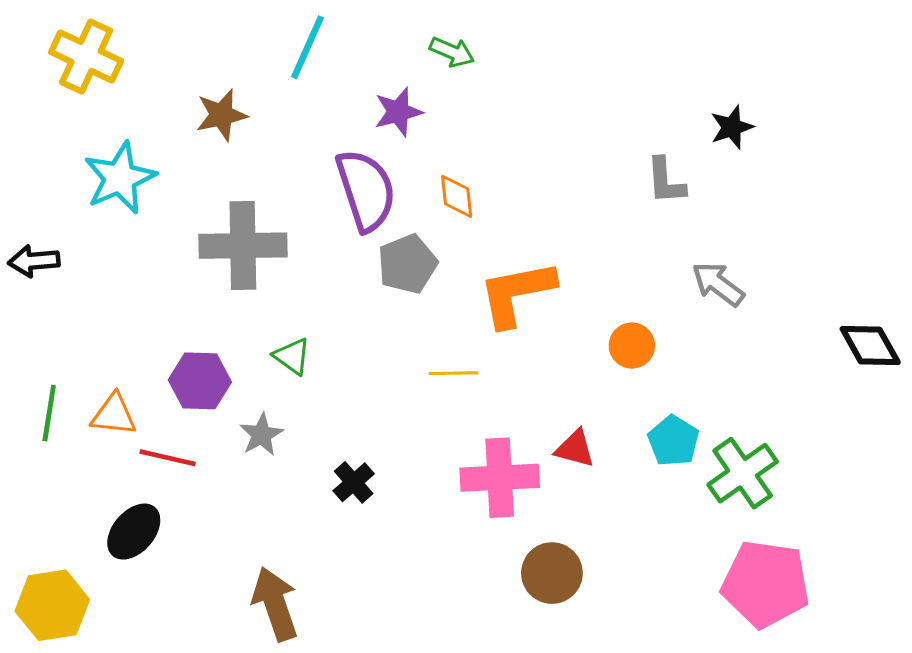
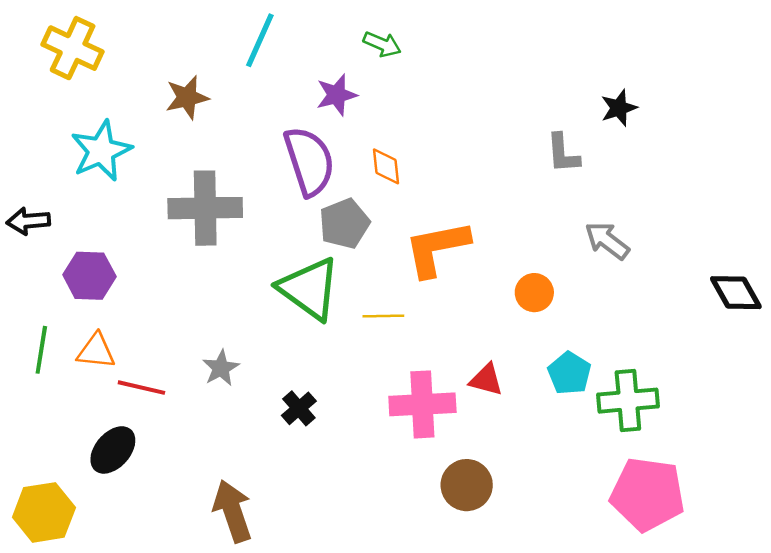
green triangle: (292, 356) -> (309, 289), moved, size x2.0
purple hexagon: (200, 381) -> (89, 276), moved
green cross: (743, 473) -> (628, 401), turned 30

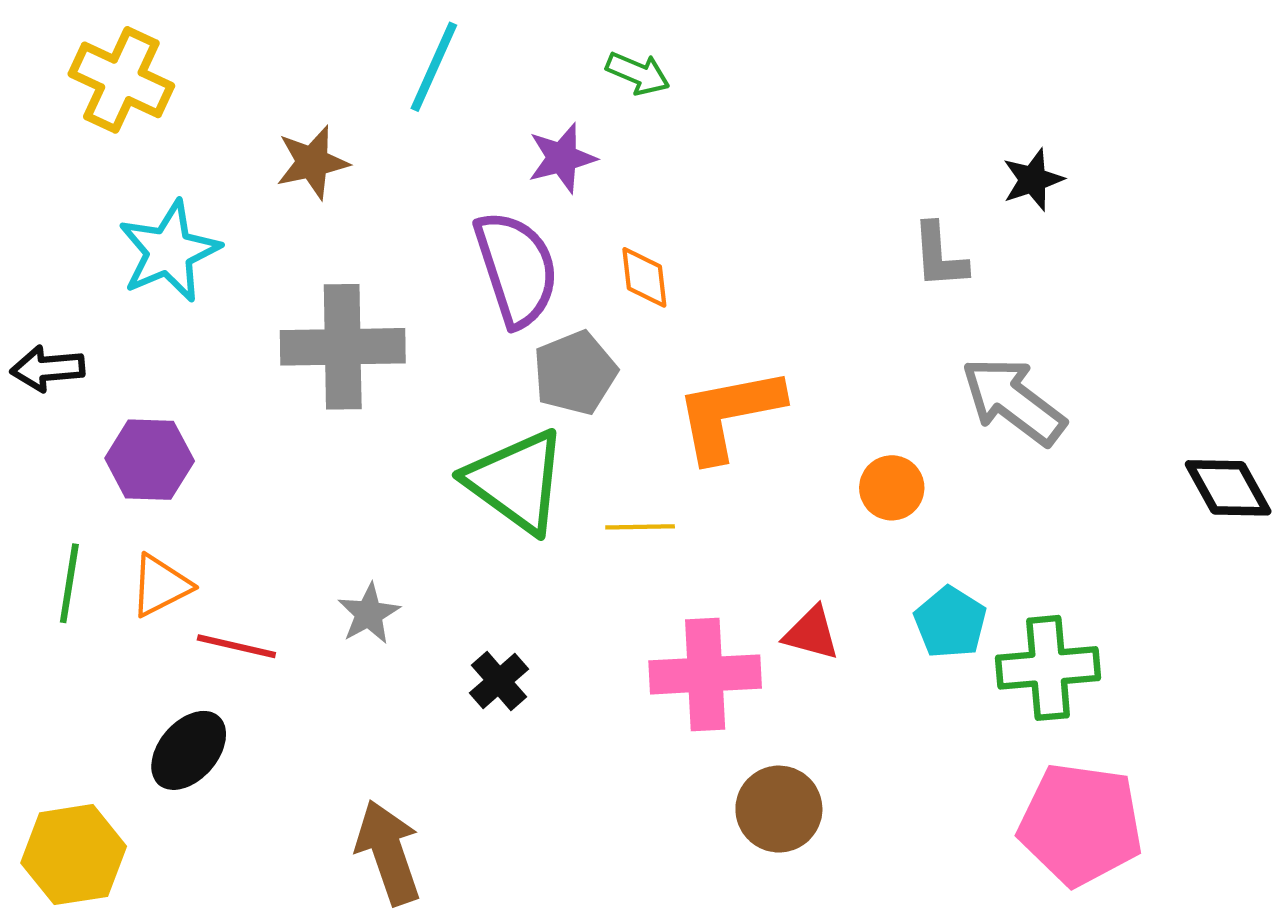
gray arrow: (607, 241) -> (1013, 401), size x1.4
orange triangle: (96, 351) -> (160, 585), turned -33

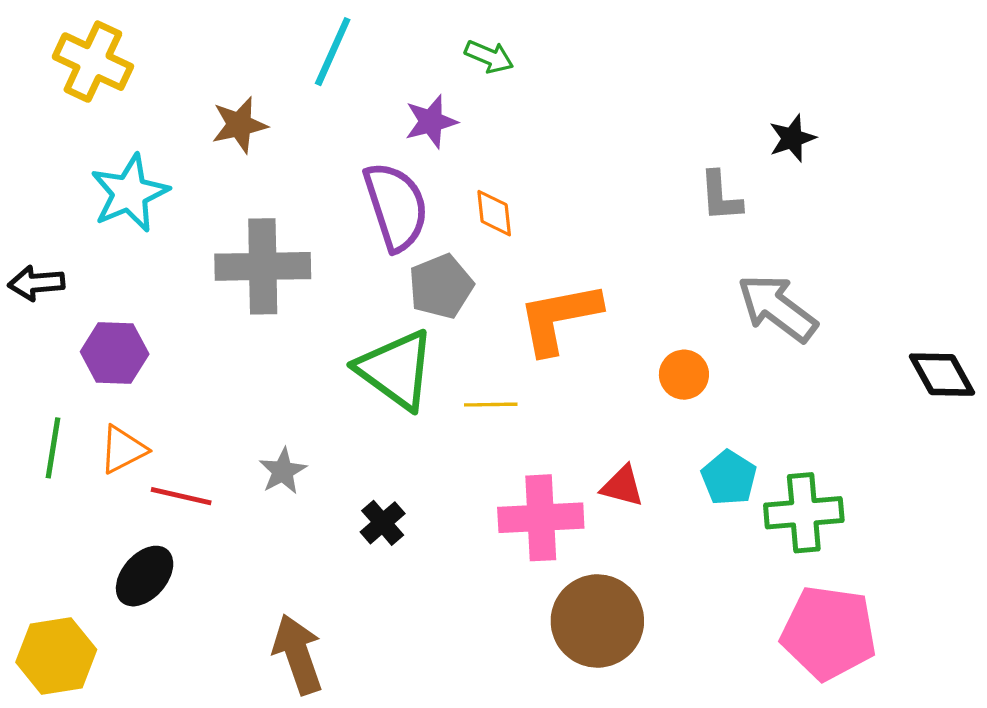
brown circle: (779, 809) -> (597, 621), size x1.4

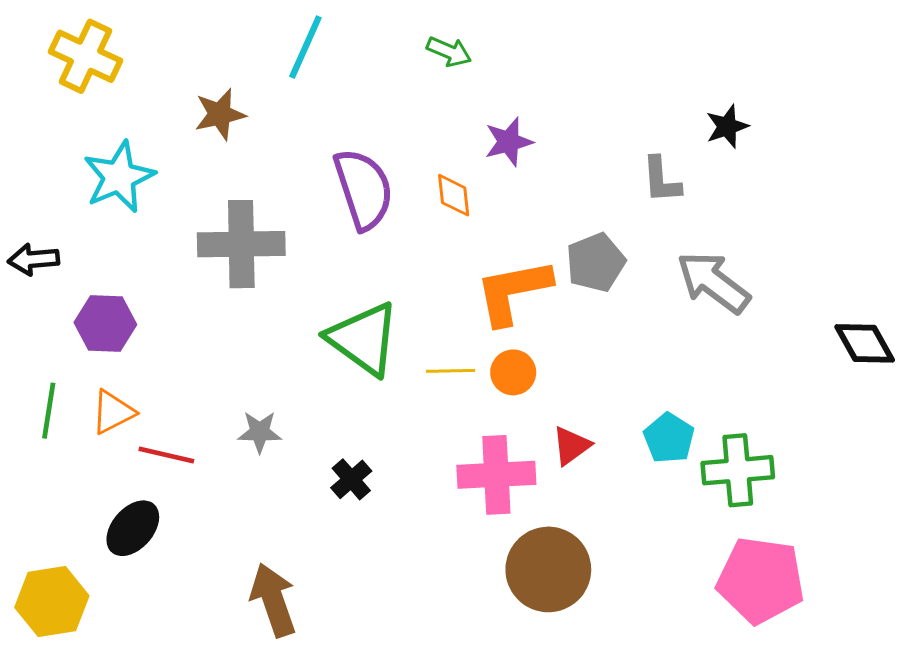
purple star: (431, 122) -> (509, 142), moved
gray pentagon: (441, 286) -> (596, 262), moved
orange circle: (684, 375) -> (513, 372), moved
gray star: (283, 471) -> (260, 432), turned 30
red triangle: (622, 486) -> (571, 446), turned -51

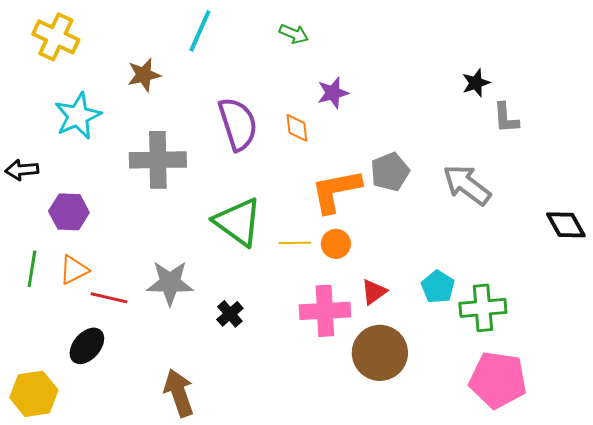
gray L-shape: (661, 180) -> (506, 118), moved
gray star: (260, 432) -> (170, 283), size x1.6
brown circle: (548, 569) -> (380, 353), moved

